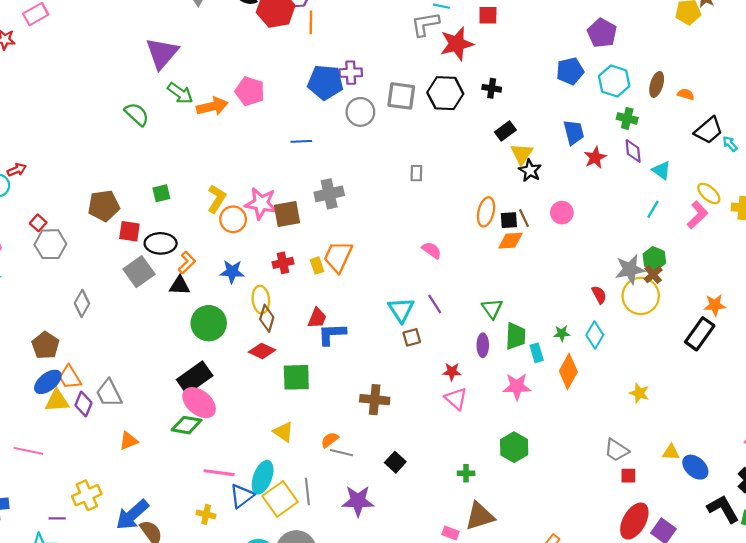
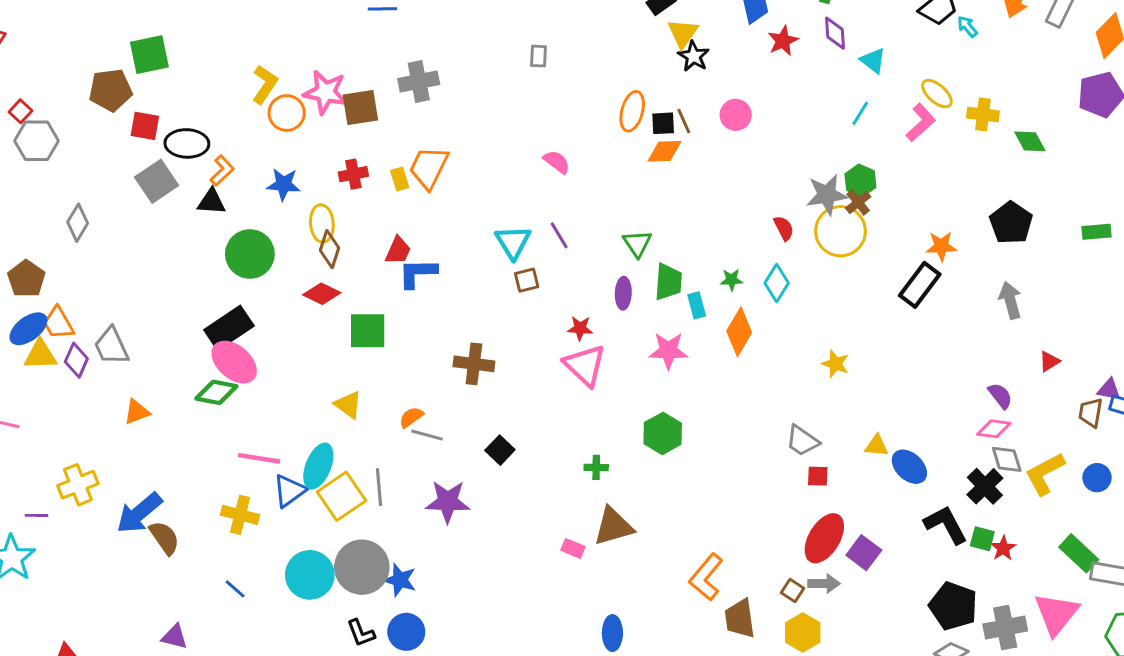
green square: (161, 193) -> (149, 55), moved, size x1.6
pink triangle: (456, 399) -> (585, 365), size x1.4
yellow cross: (206, 514) -> (240, 515), size x1.4

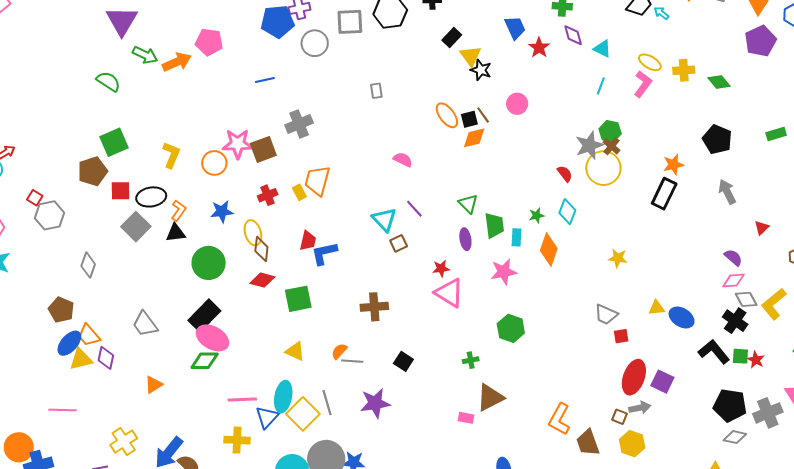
yellow L-shape: (265, 84) -> (171, 155), moved
orange ellipse: (632, 111) -> (447, 115), turned -40
cyan rectangle: (697, 305) -> (516, 237), turned 30
gray trapezoid: (111, 346) -> (145, 324), moved

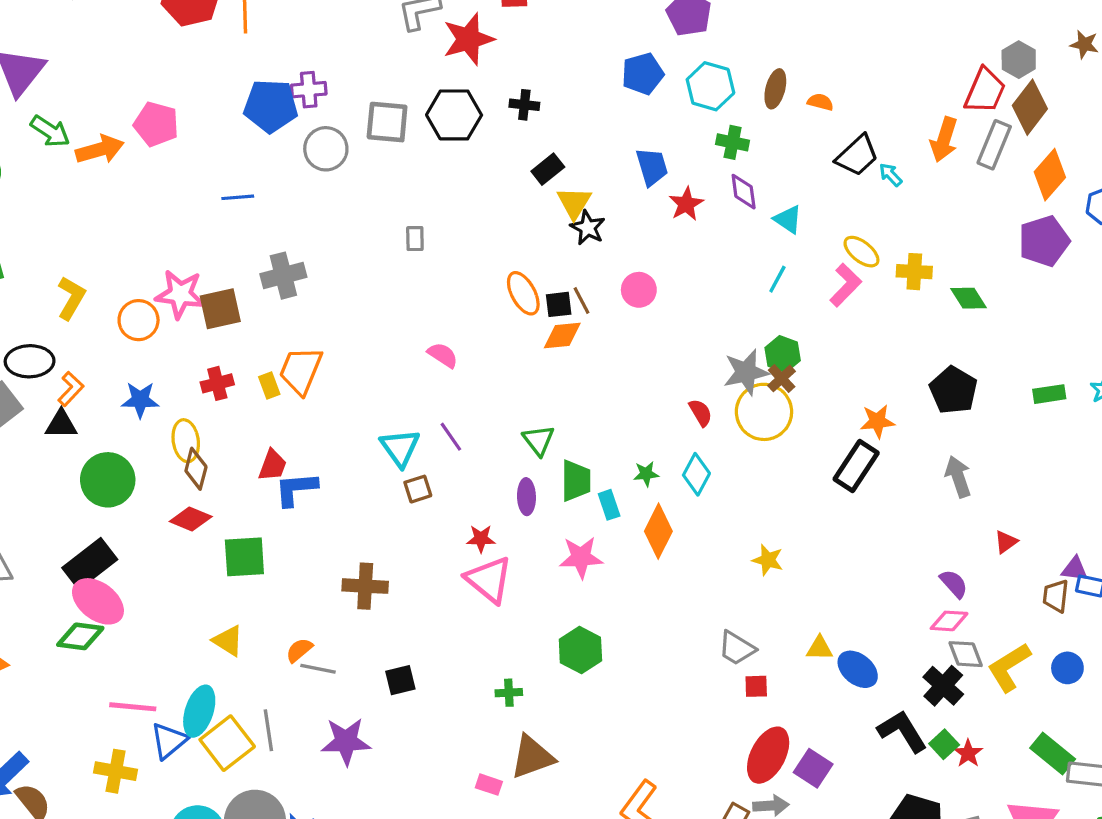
cyan rectangle: (516, 237) -> (609, 505), turned -30
green square: (740, 356) -> (944, 744), turned 36
black square: (403, 361) -> (400, 680), turned 36

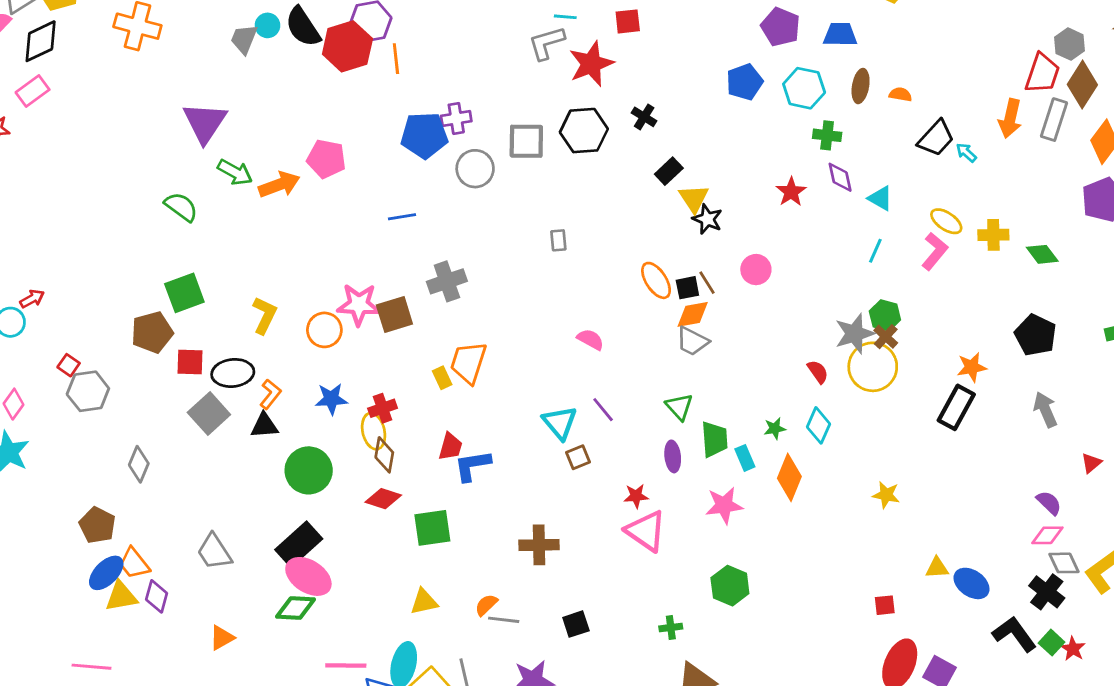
black cross: (524, 105) -> (644, 117), turned 30
blue trapezoid: (652, 167) -> (840, 35), moved, turned -68
red cross: (217, 383) -> (383, 408), moved
yellow triangle: (228, 641) -> (424, 602), turned -40
gray trapezoid: (737, 648) -> (692, 341), moved

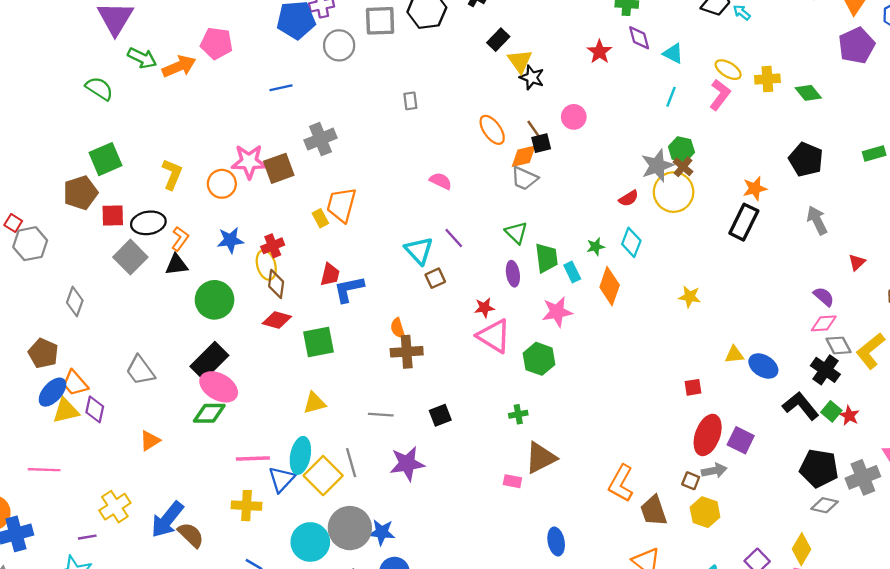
black square: (687, 288) -> (541, 143), moved
red semicircle: (818, 372) -> (629, 198), turned 96
green hexagon: (730, 586) -> (539, 359), moved
orange semicircle: (486, 605) -> (398, 328), moved, turned -60

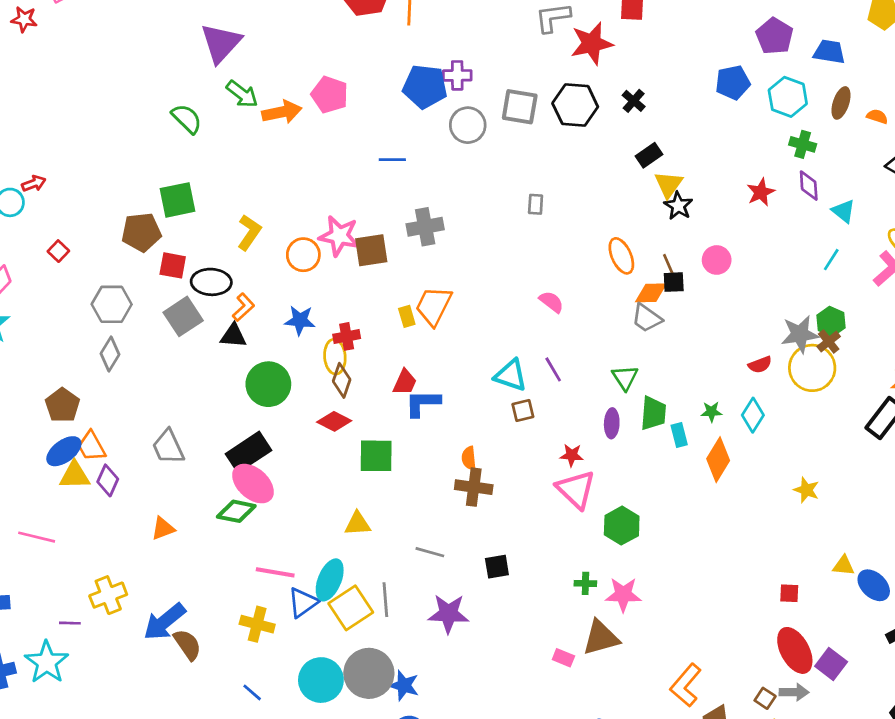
gray hexagon: (30, 244) -> (112, 304), moved
cyan triangle: (419, 250) -> (511, 375), turned -40
pink star: (557, 312) -> (623, 594), moved
red ellipse: (708, 435) -> (795, 650), turned -60

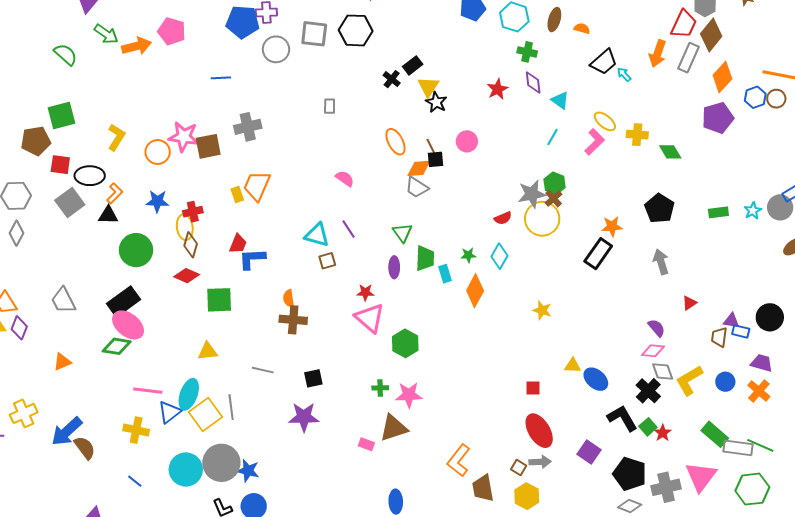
black cross: (634, 101) -> (392, 79), moved
purple star: (448, 614) -> (304, 417), moved
purple square: (831, 664) -> (589, 452), moved

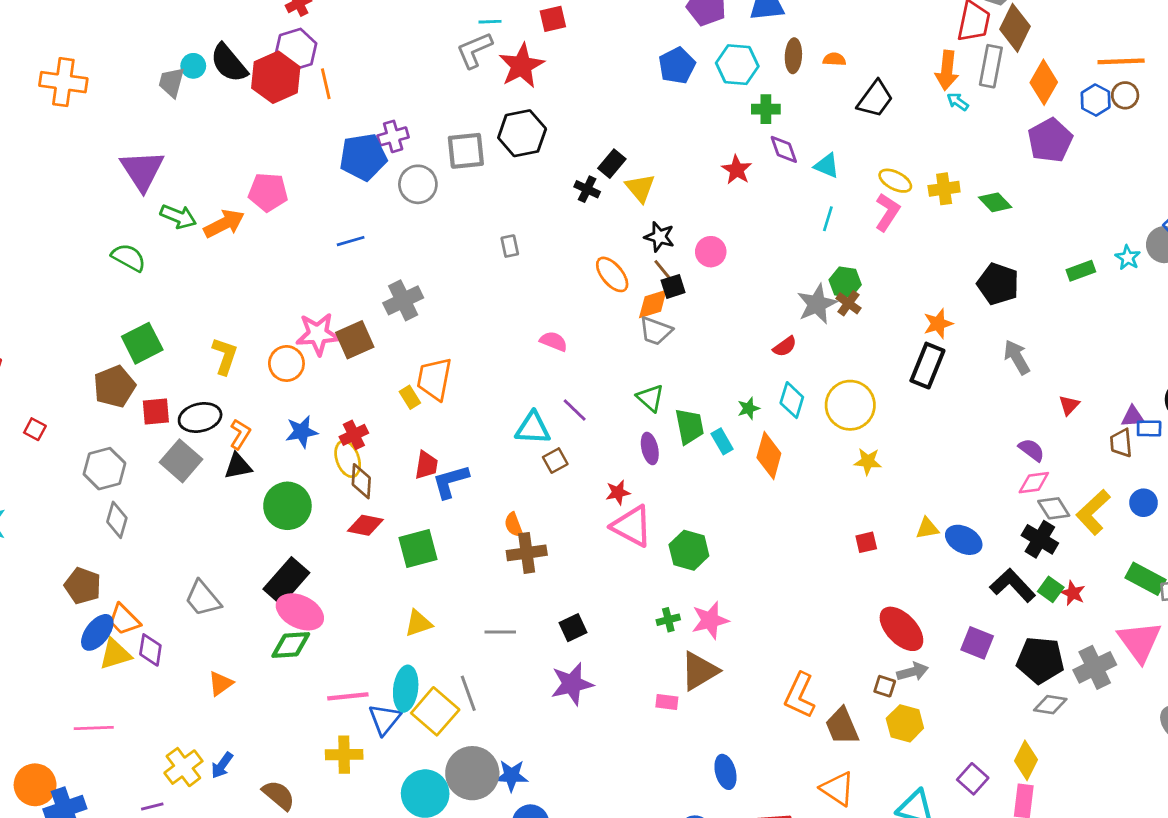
cyan arrow: (624, 74) -> (958, 102), moved
black star: (436, 102) -> (659, 237), moved
yellow circle: (542, 219) -> (850, 405), moved
red square: (533, 388) -> (866, 542), moved
blue arrow: (67, 431) -> (222, 765), moved, size x0.6

